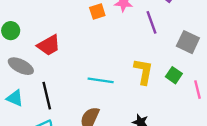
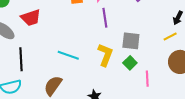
purple line: (152, 22) -> (105, 18), moved
gray square: (188, 42) -> (131, 41), moved, turned -30

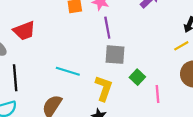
gray square: (131, 41) -> (115, 55), moved
yellow L-shape: (105, 55) -> (104, 88), moved

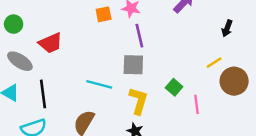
yellow line: (181, 46) -> (214, 63), moved
gray square: (115, 55) -> (133, 65), moved

